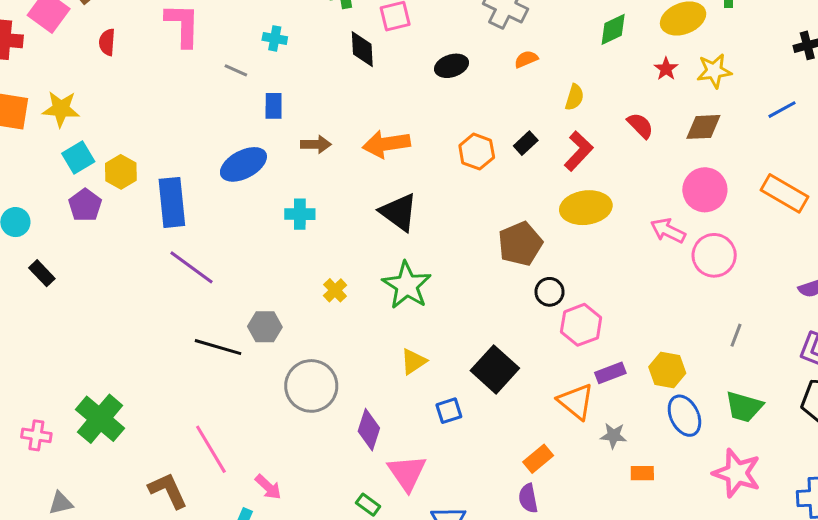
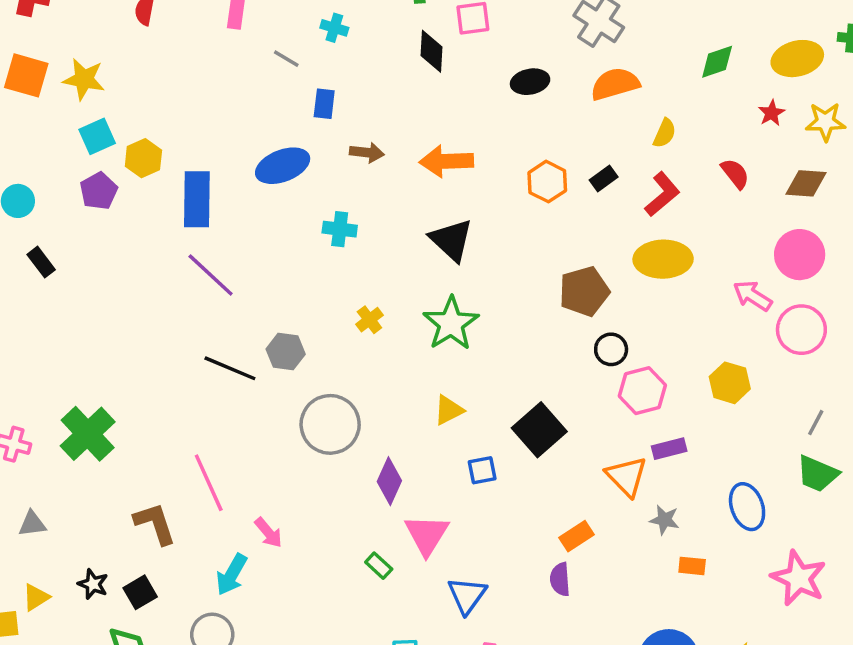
orange semicircle: (526, 59) -> (615, 84), size x1.8
yellow hexagon: (667, 370) -> (730, 383), moved
green trapezoid: (744, 407) -> (817, 474), moved

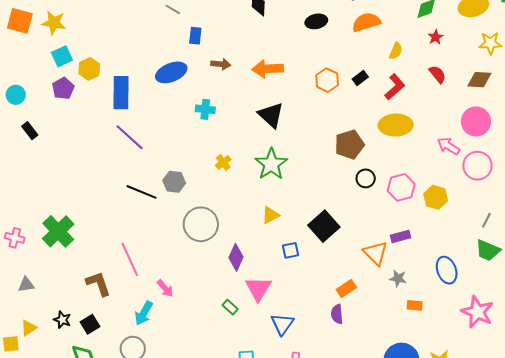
red star: (772, 113) -> (436, 37), moved
pink hexagon: (642, 391) -> (401, 187), moved

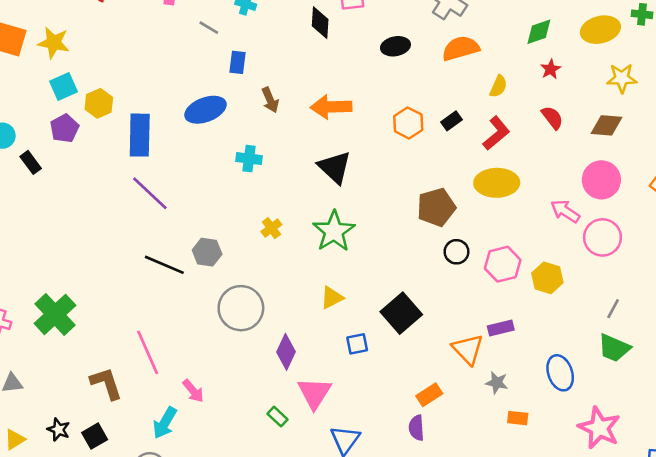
brown arrow: (221, 64) -> (270, 100), turned 60
black rectangle: (30, 131) -> (31, 162), moved

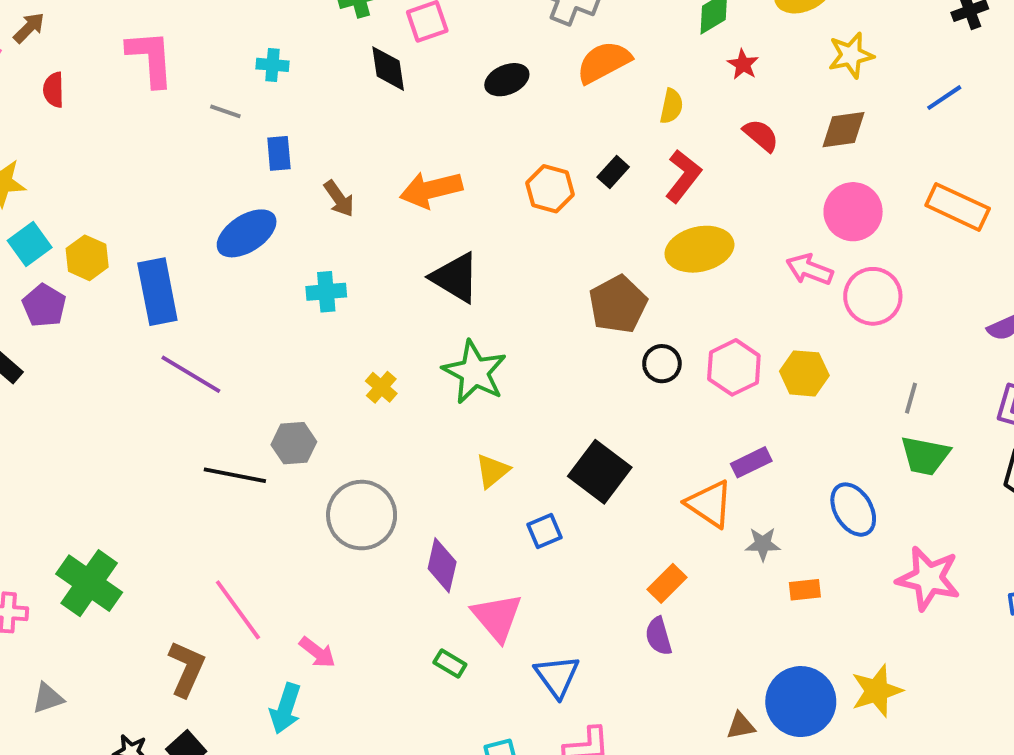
brown L-shape: (106, 383) -> (187, 669), turned 54

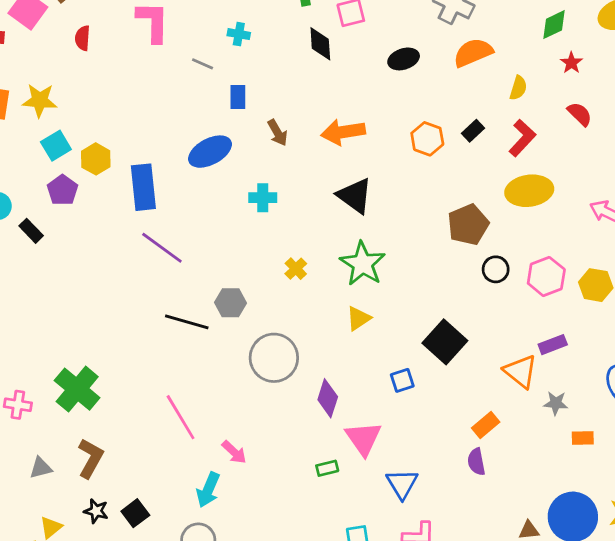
yellow triangle: (492, 471) -> (358, 318), moved
green rectangle: (450, 663) -> (327, 468), turned -50
brown L-shape: (187, 669) -> (91, 458), moved

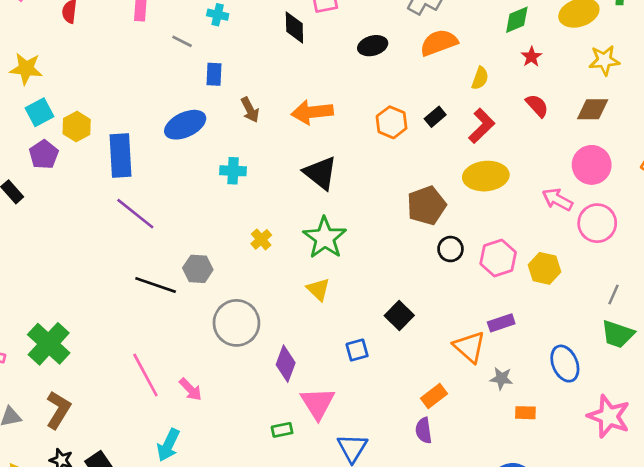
yellow triangle: (358, 318) -> (318, 289), turned -45
black square: (445, 342) -> (399, 315), size x0.7
pink arrow: (234, 452) -> (191, 389), moved

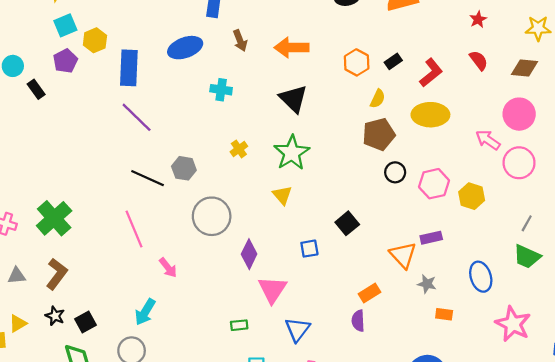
yellow semicircle: (480, 78) -> (378, 99), moved
pink line: (145, 375) -> (134, 229), moved
green rectangle: (282, 430) -> (239, 325), moved

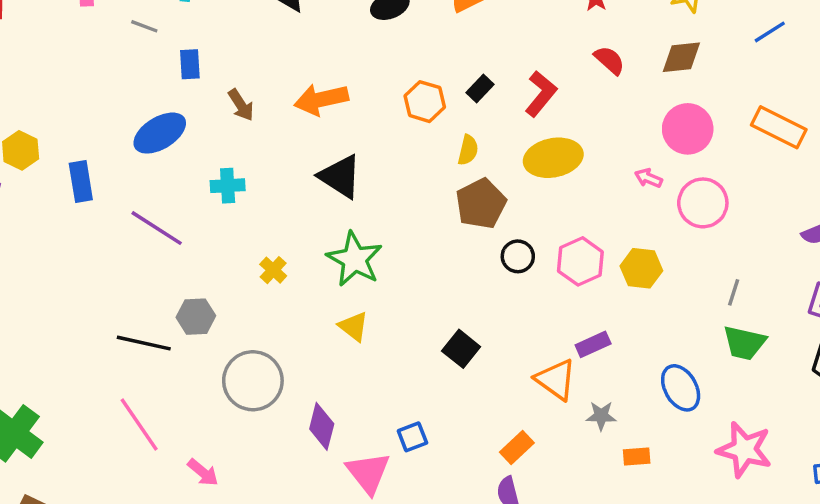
blue rectangle: (129, 68) -> (81, 181), size x0.7
purple line: (137, 117) -> (157, 228), moved
pink arrow: (488, 140) -> (648, 178), size x0.7
blue square: (309, 249) -> (412, 437), moved

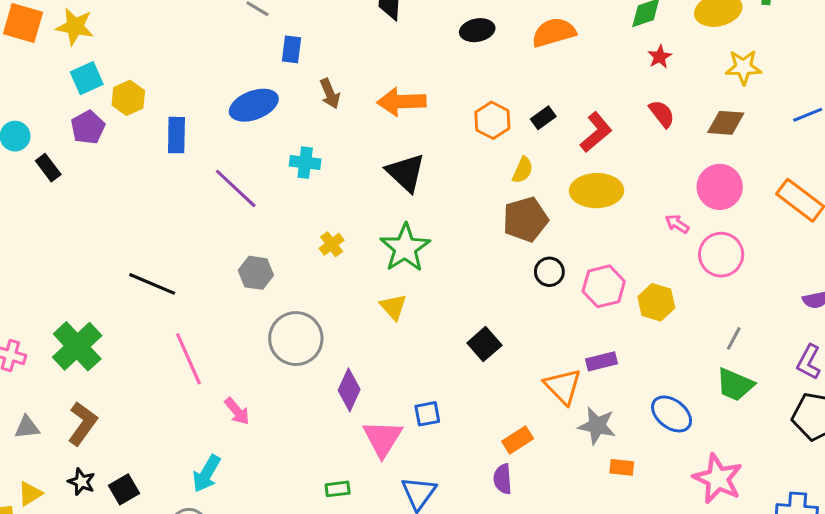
black line: (144, 343) -> (152, 284), moved
blue ellipse: (681, 388) -> (672, 414), turned -33
gray star: (601, 416) -> (597, 426), size x1.4

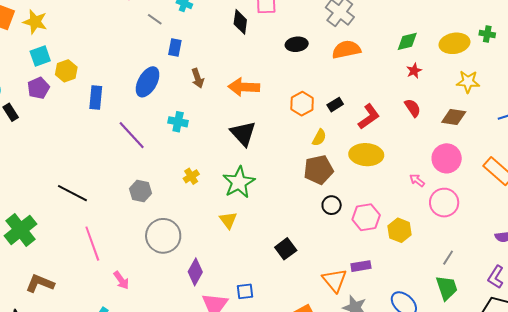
blue ellipse: (254, 105) -> (148, 82), turned -44
green trapezoid: (735, 385) -> (447, 288), turned -136
brown L-shape: (83, 423) -> (40, 283), moved, turned -108

